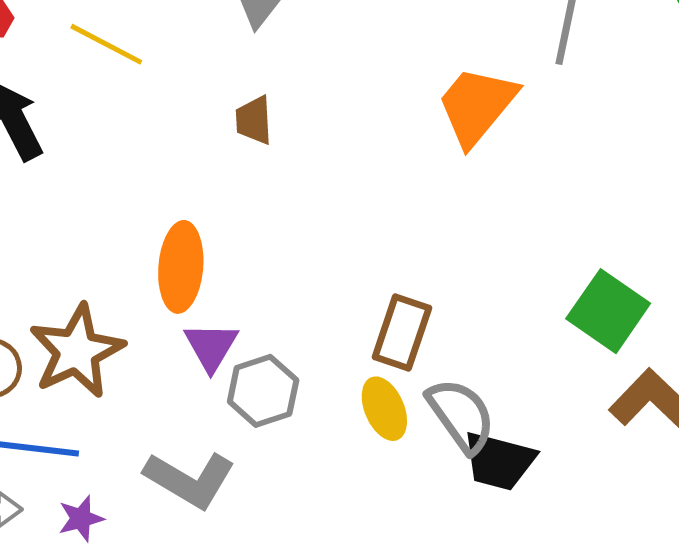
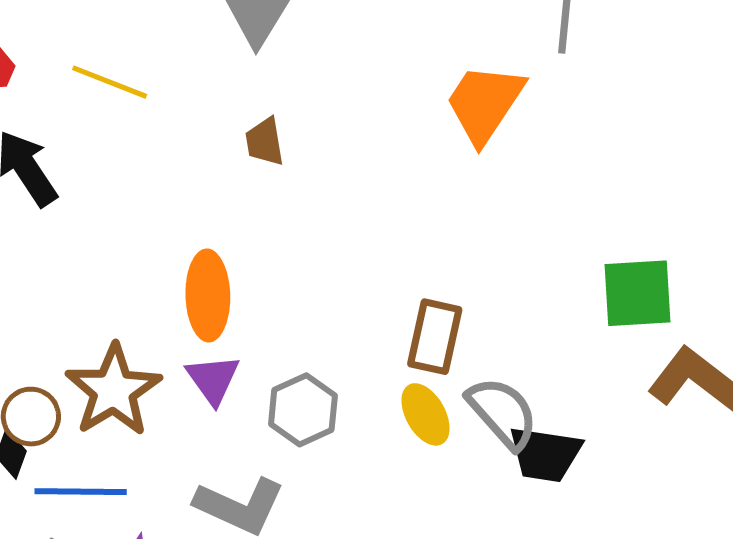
green square: (608, 311) -> (637, 293), turned -32
purple triangle: (211, 346) -> (213, 379), moved

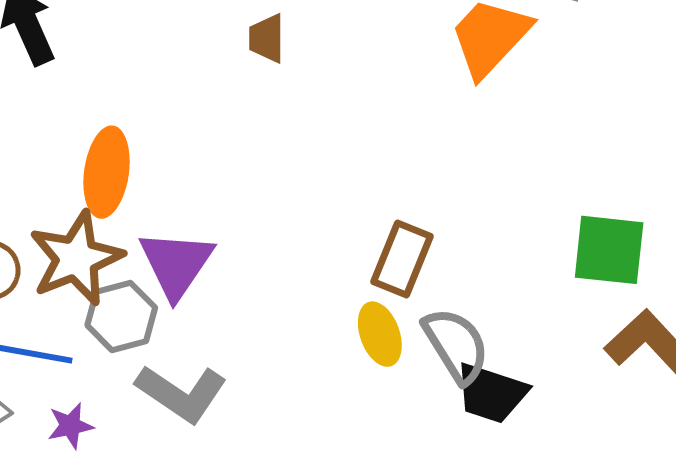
orange ellipse: (208, 295) -> (107, 172), moved
purple triangle: (213, 379) -> (176, 264), size x1.4
gray hexagon: (303, 410) -> (121, 316), moved

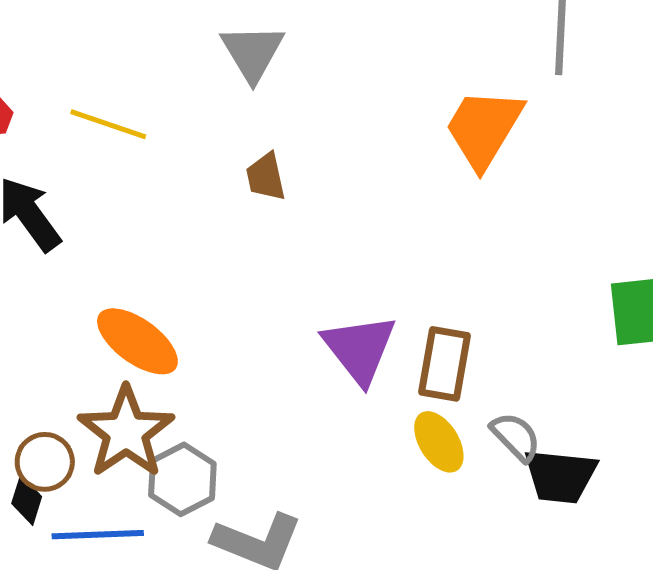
orange ellipse: (107, 172) -> (137, 341), turned -50
purple triangle: (176, 264) -> (360, 349), moved
gray semicircle: (456, 345) -> (516, 437), size x0.7

